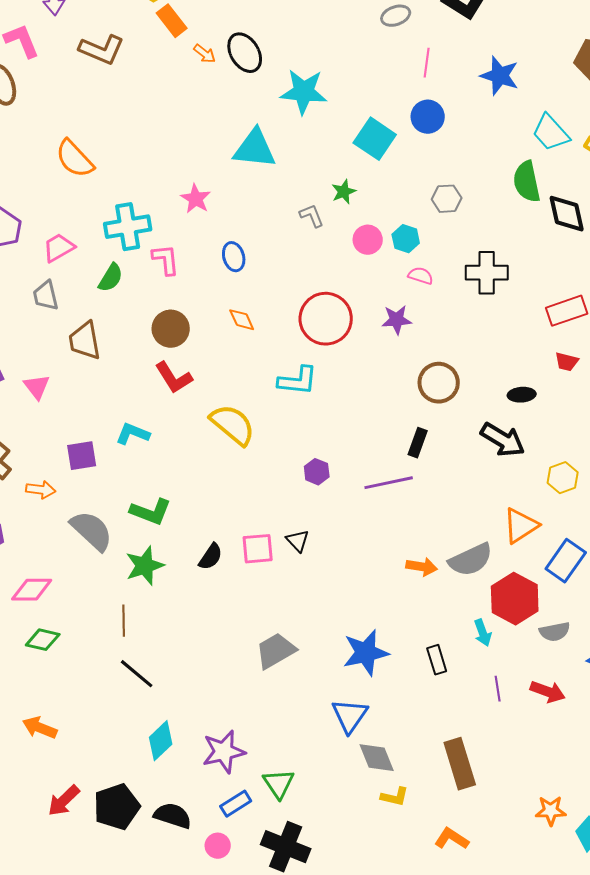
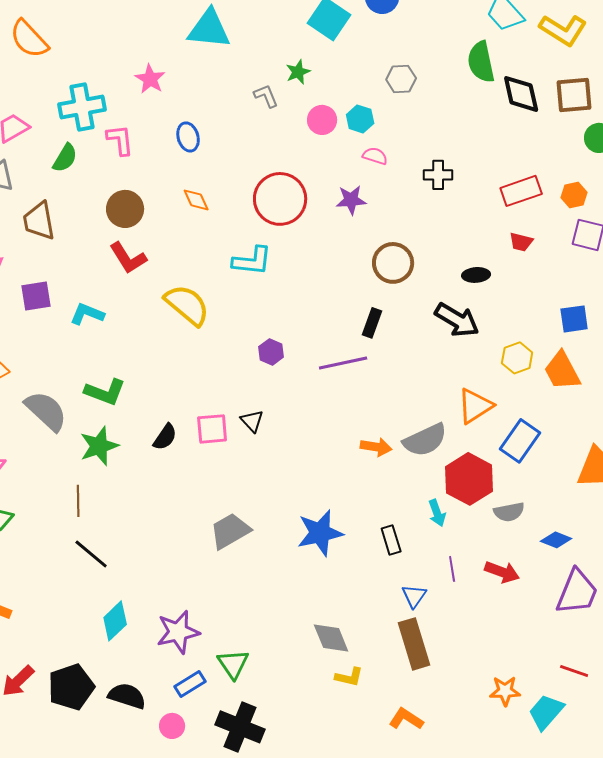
black cross: (487, 273) -> (438, 175), moved, size x0.7
purple square: (82, 456) -> (36, 296), moved
blue triangle: (350, 716) -> (414, 596), moved, size x0.7

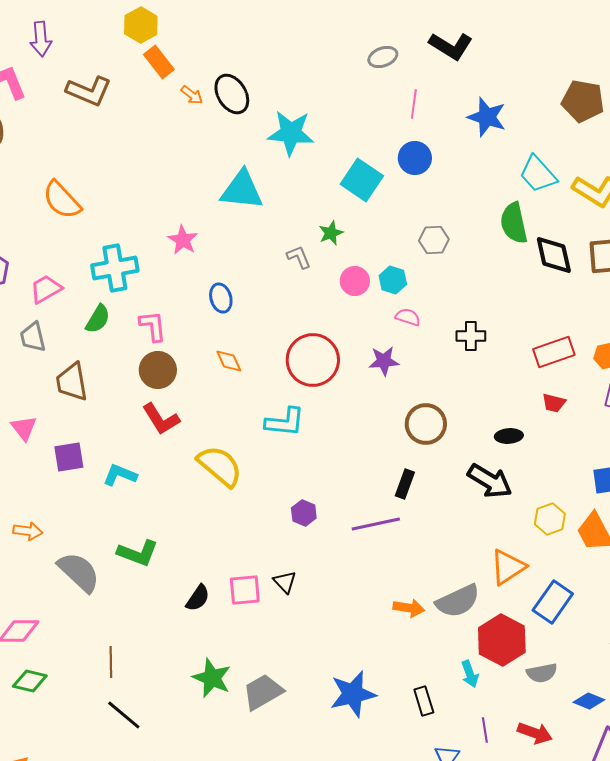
pink L-shape: (120, 140) -> (153, 326), moved
green star: (99, 446) -> (212, 678), moved, turned -30

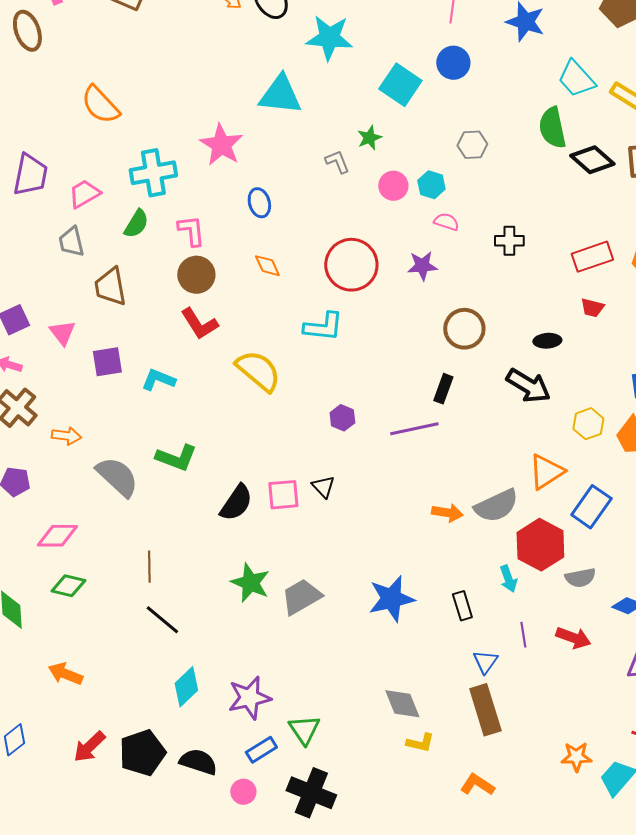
pink star: (183, 240) -> (221, 145), size x1.4
black diamond: (554, 255) -> (592, 160), turned -36
black semicircle: (198, 598) -> (236, 503), size x1.4

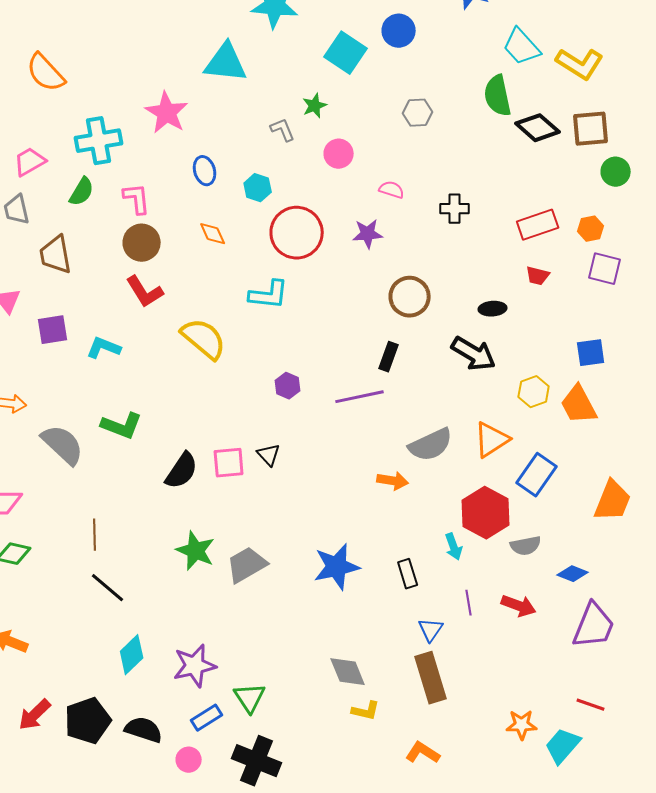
cyan hexagon: (431, 185) -> (258, 188), moved
gray semicircle: (496, 506) -> (431, 445), moved

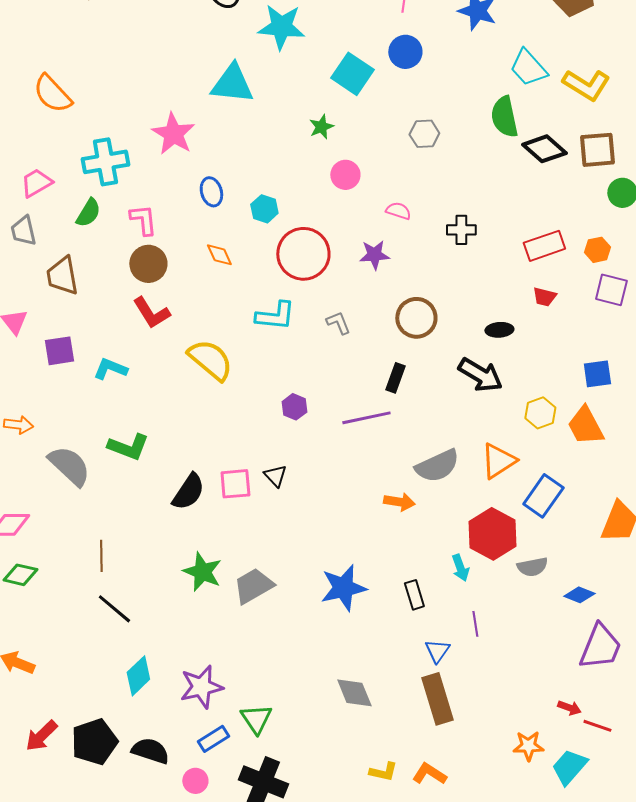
gray L-shape: (283, 130) -> (338, 323), moved
red arrow: (519, 606) -> (569, 708), moved, size x0.7
yellow L-shape: (366, 711) -> (383, 772), moved

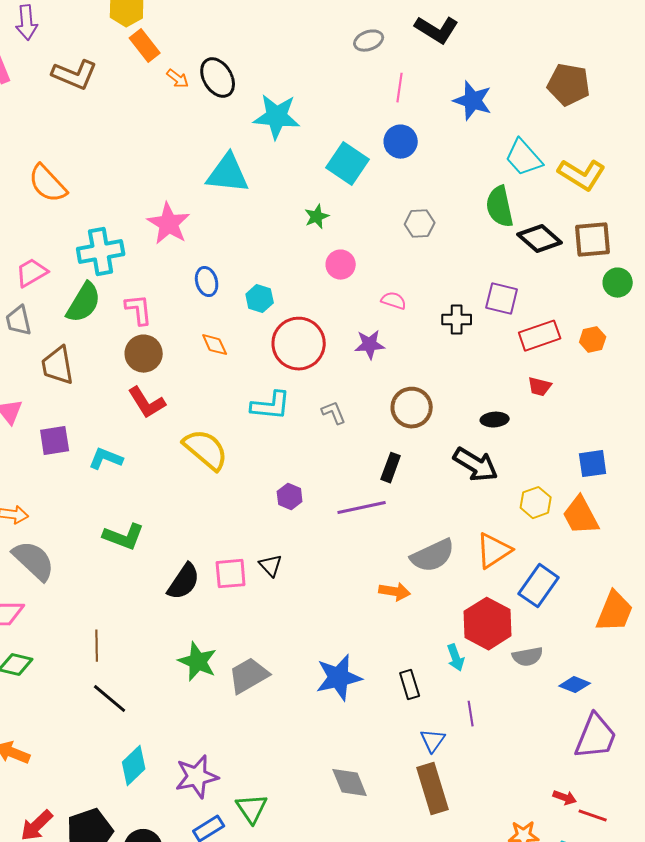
green semicircle: (88, 213) -> (84, 303), size x1.4
purple square: (611, 290) -> (502, 299), moved
gray semicircle: (69, 466) -> (34, 561), moved

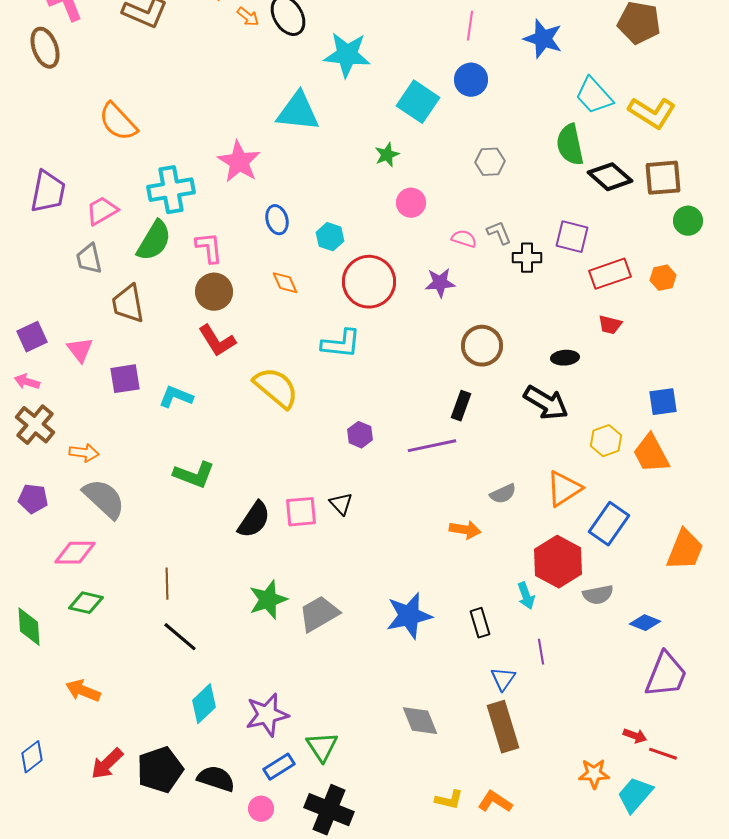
gray L-shape: (334, 413) -> (499, 233), moved
gray semicircle: (433, 556) -> (503, 494), size x0.6
green star: (198, 662) -> (268, 600), turned 30

